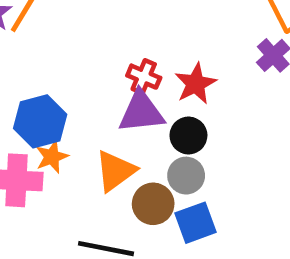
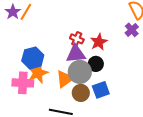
orange star: (52, 157) -> (38, 73), size x1.5
gray circle: (186, 176) -> (80, 72), moved, size x1.5
blue square: (196, 223) -> (101, 90), moved

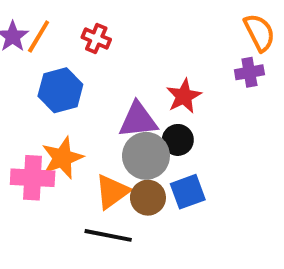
purple cross: (132, 30) -> (249, 72), turned 32
red cross: (77, 39) -> (96, 38), moved
blue hexagon: (33, 58) -> (60, 90), moved
orange triangle: (65, 79) -> (112, 192), moved

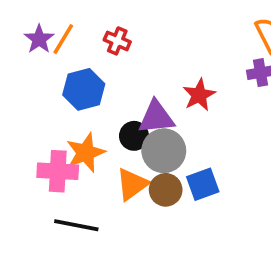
black circle: (178, 140) -> (134, 136), moved
black line: (108, 235) -> (76, 225), moved

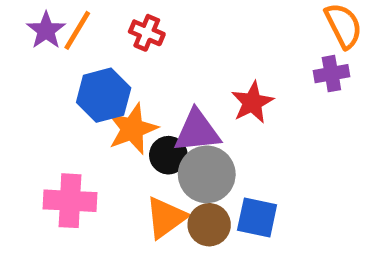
orange star: (86, 153) -> (132, 129), moved
blue square: (203, 184) -> (257, 218), turned 32

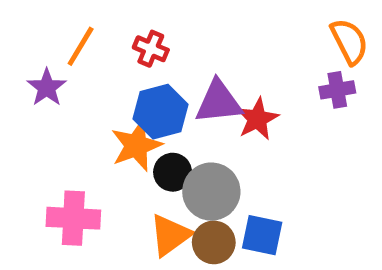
purple star: (46, 30) -> (47, 87), moved
blue hexagon: (104, 95) -> (160, 112), moved
purple triangle: (197, 131) -> (219, 102), moved

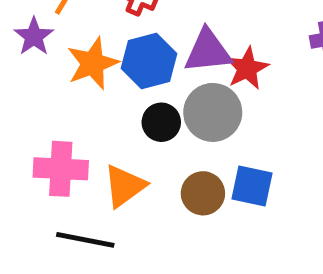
orange star: (136, 146) -> (93, 63), moved
gray circle: (211, 192) -> (213, 112), moved
orange triangle: (170, 235) -> (125, 186), moved

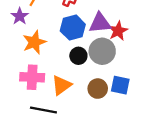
orange star: (93, 63) -> (34, 42), moved

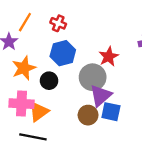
purple triangle: (100, 23) -> (101, 96), moved, turned -35
black circle: (78, 56) -> (49, 81), moved
orange triangle: (62, 85) -> (39, 112), moved

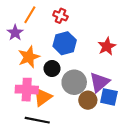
gray circle: (93, 77) -> (74, 82), moved

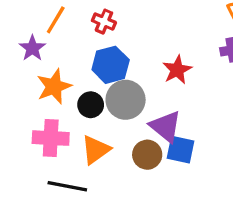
gray circle: (74, 82) -> (126, 100), moved
purple triangle: (99, 82) -> (165, 126), turned -40
orange triangle: (43, 97) -> (96, 150), moved

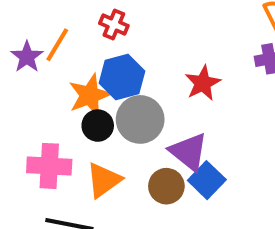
orange line: (56, 20) -> (57, 45), moved
orange star: (54, 86) -> (90, 95), moved
blue square: (180, 150) -> (207, 180), turned 32

